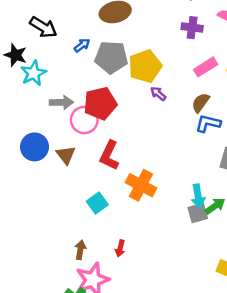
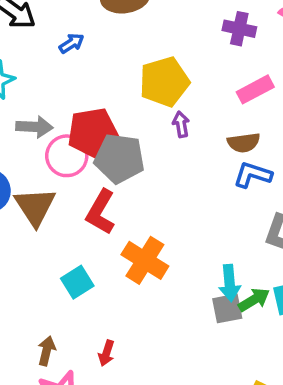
gray pentagon: (111, 57) -> (119, 158), moved
purple arrow: (158, 94) -> (181, 124), turned 35
brown semicircle: (201, 103) -> (244, 143), turned -138
brown triangle: (66, 155) -> (35, 206), size x1.4

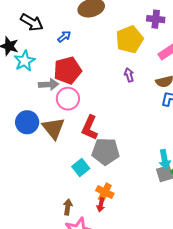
yellow pentagon: (164, 82) -> (130, 39), moved
red pentagon: (93, 133) -> (68, 70), moved
gray pentagon: (119, 158) -> (106, 151), moved
orange cross: (145, 260) -> (105, 192), moved, size x0.7

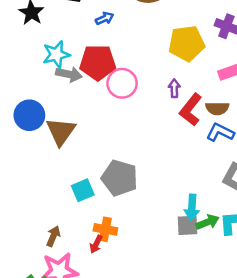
cyan star: (25, 61) -> (56, 55), moved
pink circle: (68, 99) -> (122, 83), moved
red L-shape: (90, 128) -> (191, 110), moved
orange cross: (105, 192) -> (105, 229), turned -30

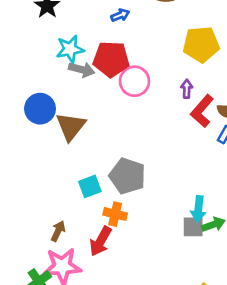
orange cross: (105, 229) -> (115, 214), moved
red arrow: (96, 244) -> (101, 241), size x1.6

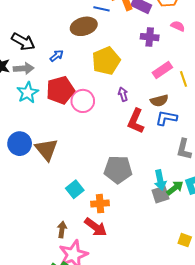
yellow pentagon: (201, 44) -> (106, 61), moved
gray arrow: (82, 69) -> (24, 68), moved
red L-shape: (202, 111) -> (136, 121), moved
gray pentagon: (127, 176) -> (118, 170), moved
red arrow: (101, 241) -> (96, 227), turned -65

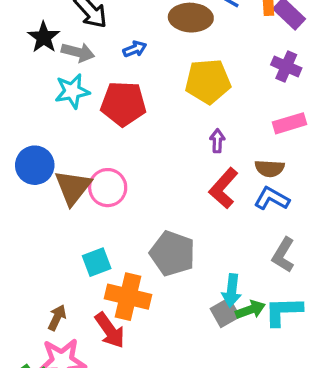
pink circle: (83, 101) -> (108, 188), moved
gray square: (160, 194) -> (225, 313), turned -30
orange cross: (100, 204) -> (128, 297), size x1.5

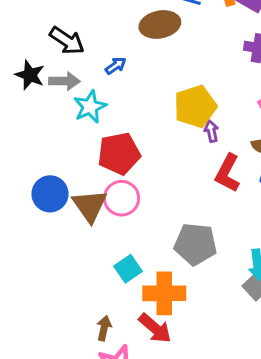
yellow pentagon: (208, 81) -> (195, 106), moved
cyan star: (72, 91) -> (90, 107), moved
red pentagon: (123, 104) -> (119, 154), moved

